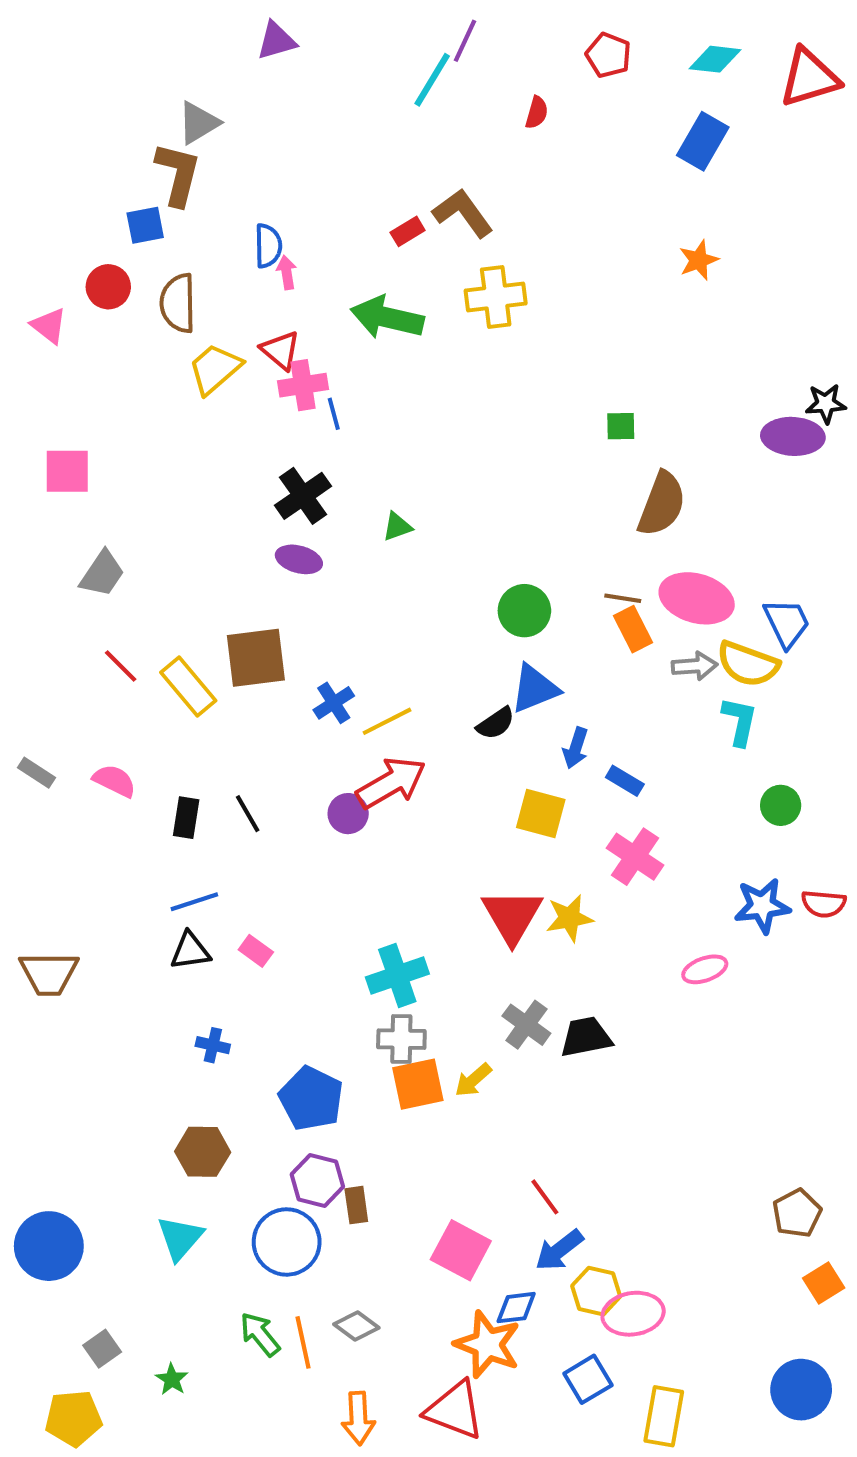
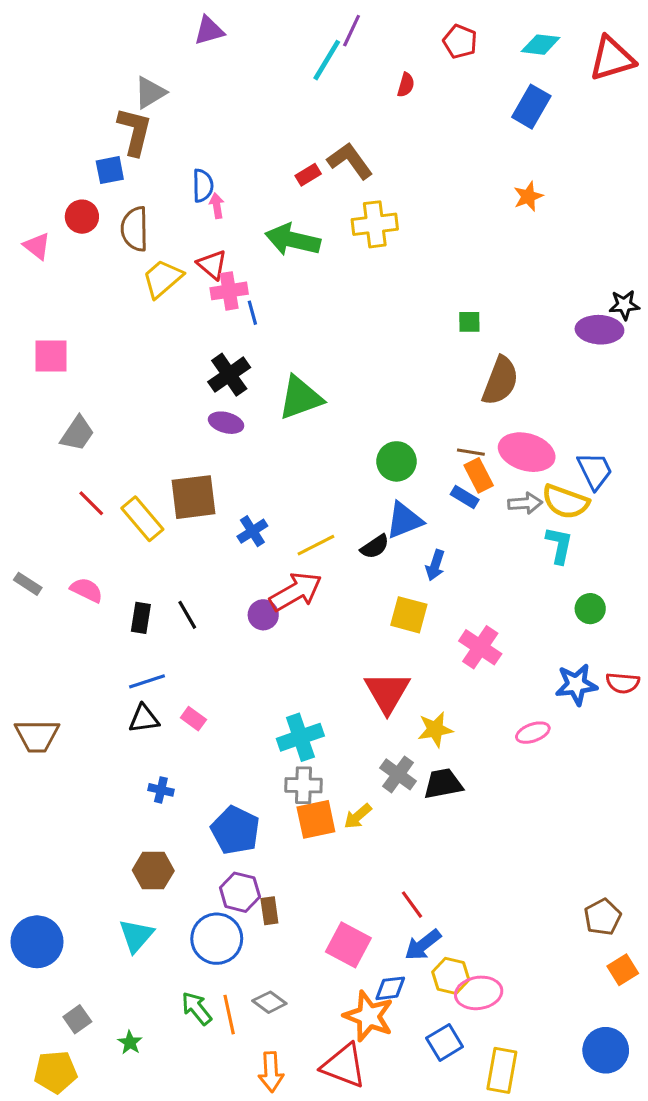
green triangle: (397, 527) -> (300, 398), size x2.0
yellow line: (387, 721) -> (316, 545), moved
blue rectangle: (625, 781) -> (465, 497), moved
yellow star: (569, 918) -> (435, 729), moved

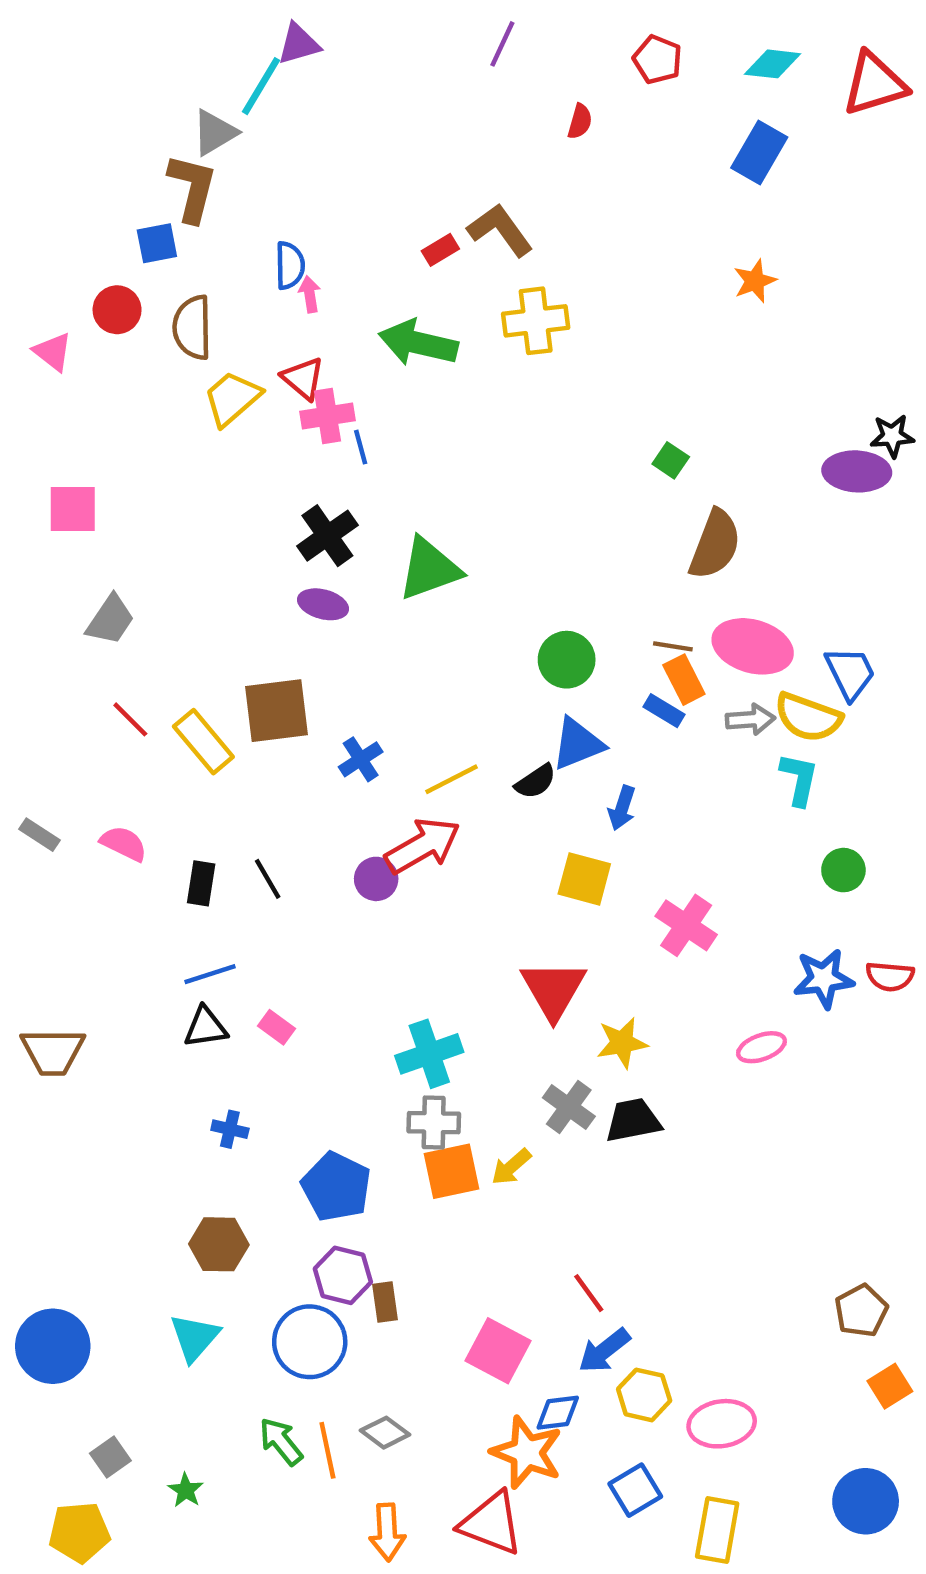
cyan line: (327, 60) -> (261, 86), moved
green square: (469, 322) -> (671, 460), turned 35
pink ellipse: (479, 993) -> (722, 1424), moved

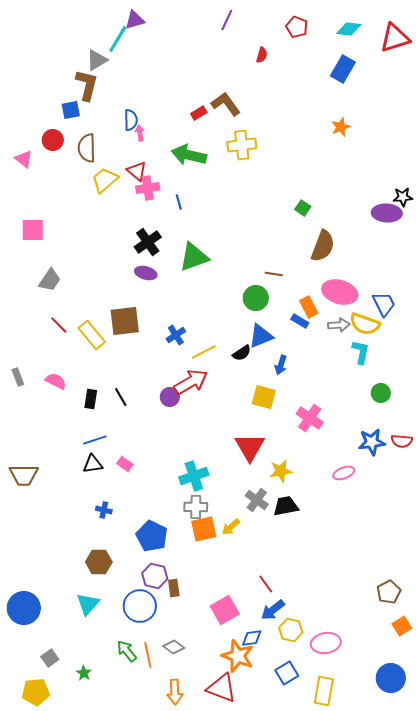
blue line: (361, 447) -> (179, 202), moved
brown line: (673, 646) -> (274, 274), moved
blue cross: (361, 759) -> (176, 335), moved
gray rectangle: (40, 835) -> (18, 377), turned 36
pink square: (498, 1351) -> (225, 610), turned 32

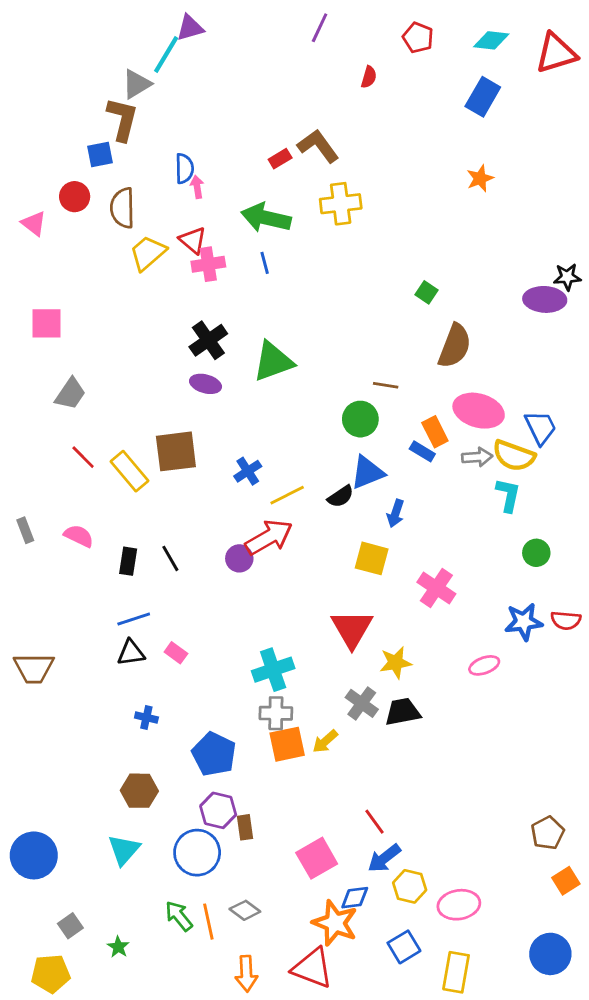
blue line: (179, 202) -> (265, 263), moved

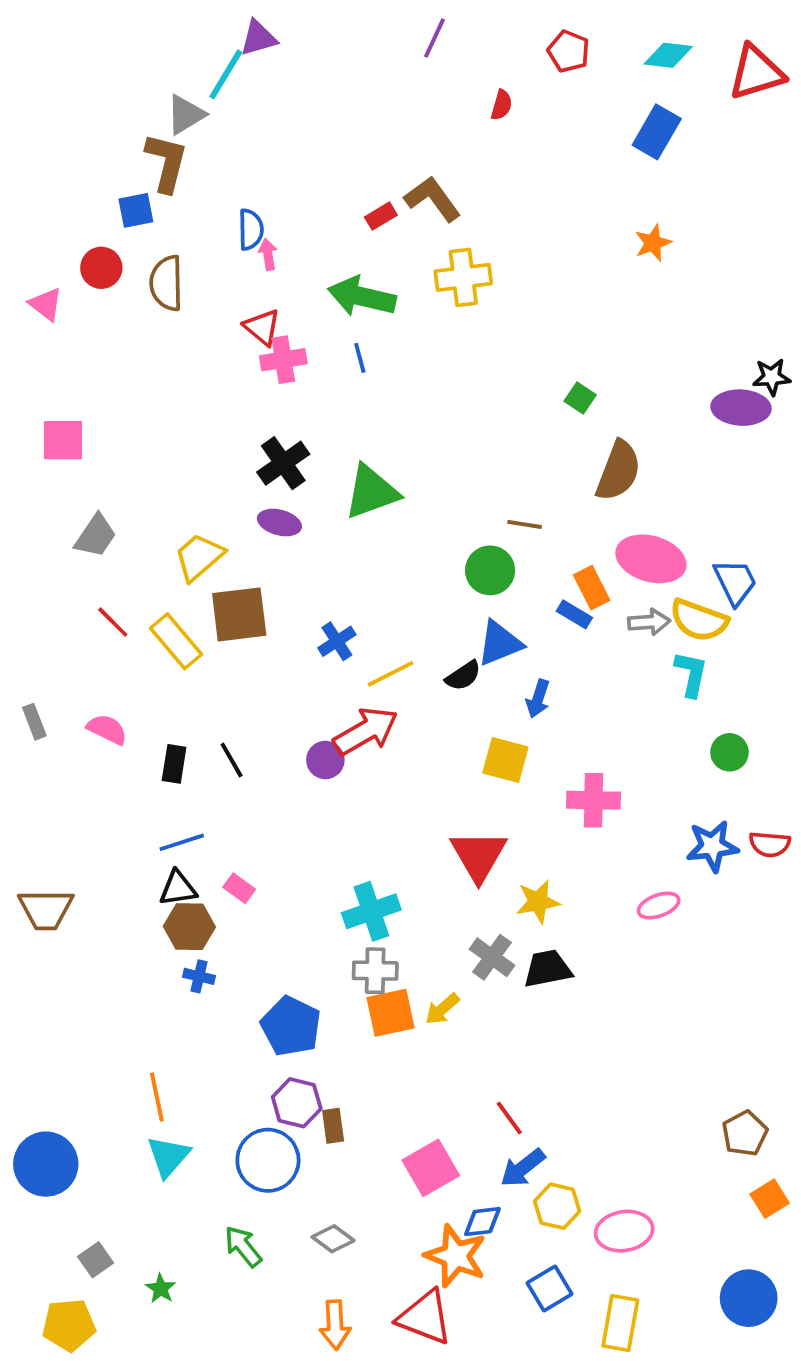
yellow trapezoid: (148, 253) -> (199, 557), moved
pink cross: (436, 588) -> (594, 800), turned -33
brown hexagon: (139, 791) -> (189, 927), moved
orange line: (208, 922) -> (157, 1097), moved

